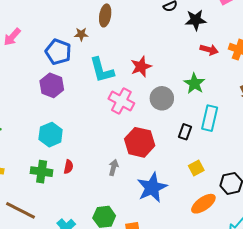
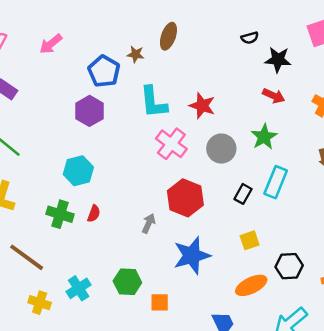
red arrow: (209, 50) -> (274, 96), moved
red star: (141, 67) -> (202, 106), turned 30

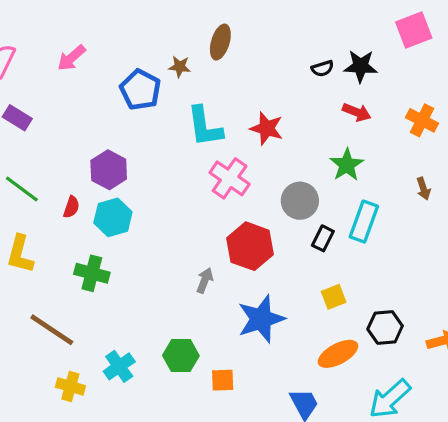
black semicircle: (250, 38) -> (322, 68), moved
purple hexagon: (89, 111) -> (109, 170), moved
gray circle: (221, 149) -> (300, 201), moved
red semicircle: (94, 214) -> (71, 207), moved

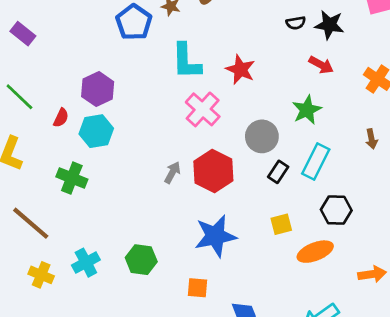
gray arrow: (205, 280) -> (172, 173), moved
black hexagon: (385, 327) -> (336, 210), moved
orange ellipse: (338, 354) -> (315, 252), moved
orange square: (223, 380) -> (198, 288), moved

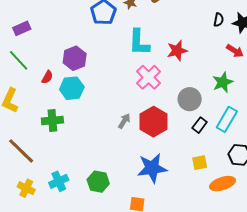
black semicircle: (296, 23) -> (219, 20), turned -72
purple rectangle: (23, 34) -> (22, 28), moved, turned -66
red star: (240, 69) -> (177, 51), turned 30
green cross: (72, 178) -> (52, 121), turned -30

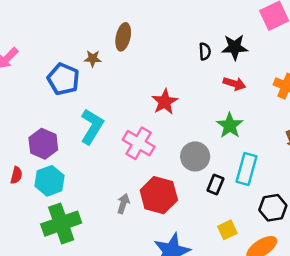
cyan L-shape: (139, 42) -> (92, 126), moved, turned -136
green cross: (52, 121) -> (61, 224), moved, size x1.4

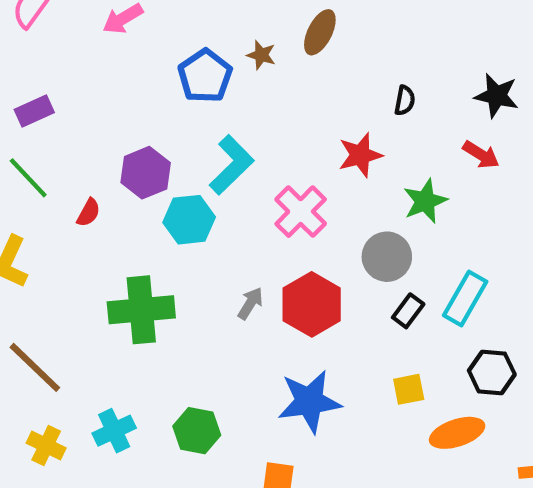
black semicircle: (205, 51) -> (405, 100), moved
green star: (230, 125) -> (425, 201), moved
cyan hexagon: (49, 181) -> (189, 220), moved

